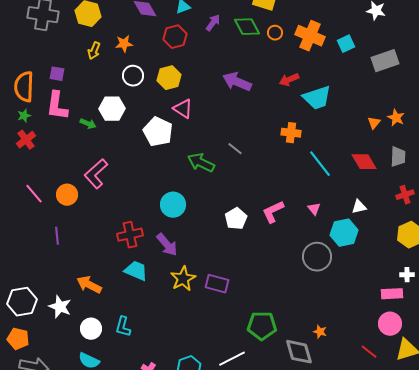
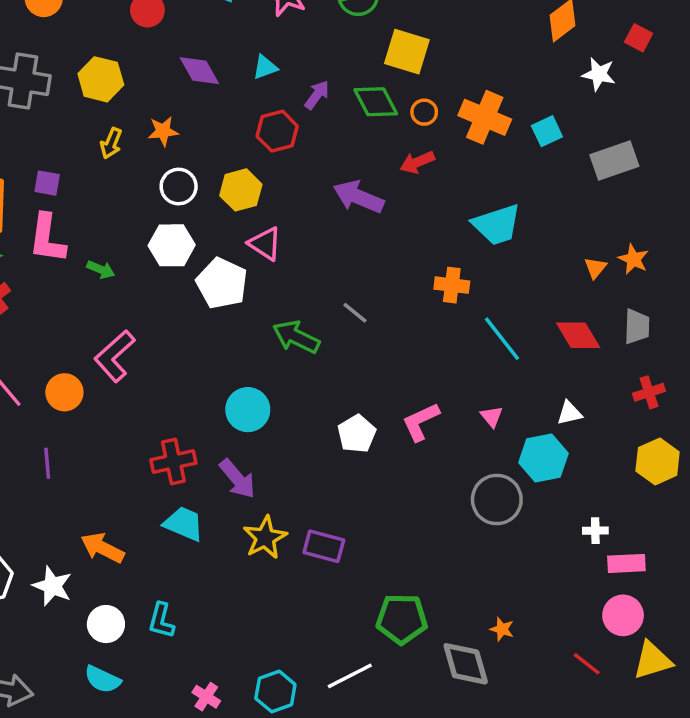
red hexagon: (175, 37) -> (277, 131), moved
red arrow: (289, 80) -> (417, 162), moved
white hexagon: (112, 109) -> (172, 245), moved
white cross: (407, 275) -> (595, 531), moved

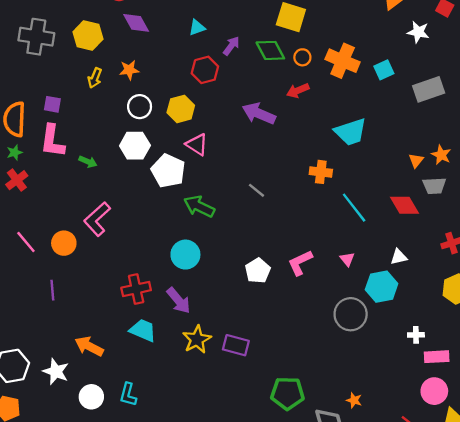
purple diamond: (199, 71) -> (136, 23), moved
gray trapezoid: (637, 327) -> (434, 186), moved, turned 85
green arrow: (296, 337) -> (199, 206), moved

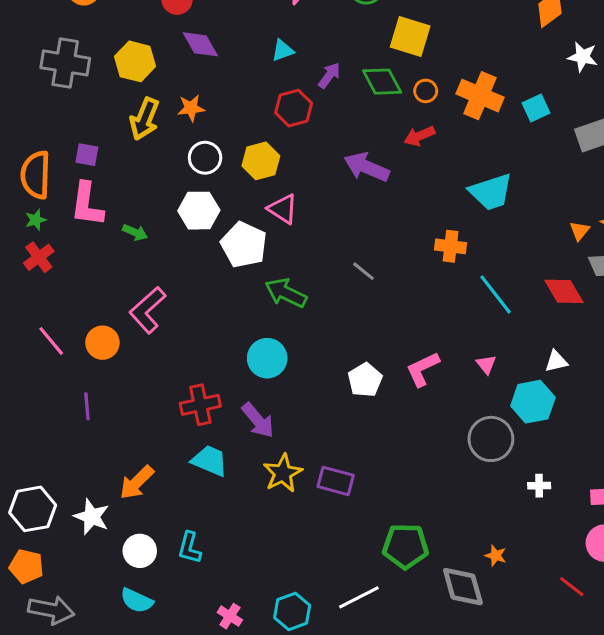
yellow arrow: (95, 78) -> (144, 119), size x1.5
white cross: (416, 335) -> (539, 486), moved
orange arrow: (89, 346) -> (137, 482), turned -72

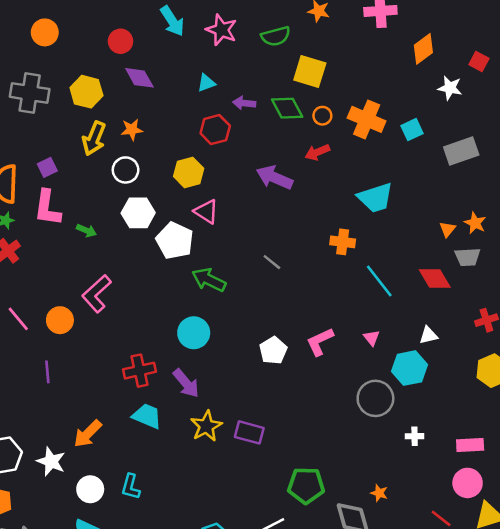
purple arrow: (329, 75) -> (244, 103), turned -120
purple square: (87, 155) -> (47, 167), turned -36
white circle: (205, 158) -> (126, 170), moved

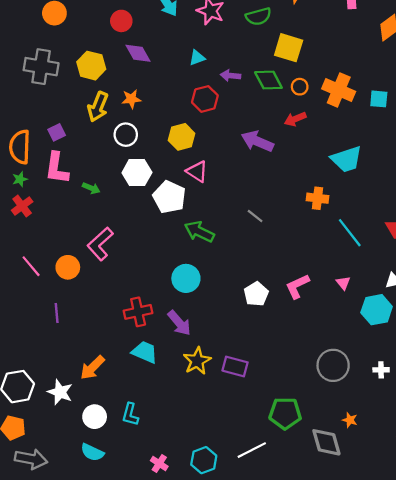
cyan square: (412, 130) -> (379, 99), turned 30
gray circle: (375, 398) -> (333, 365), moved

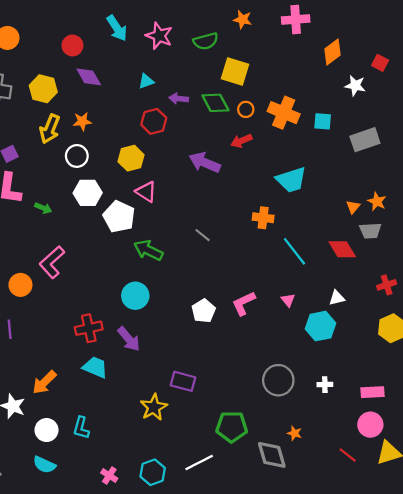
yellow star: (197, 361) -> (154, 407), moved

